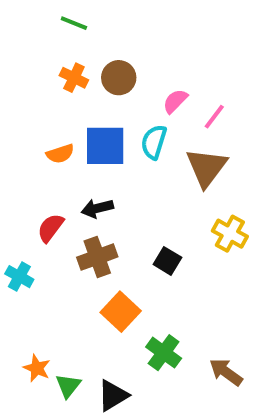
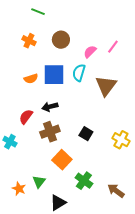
orange cross: (74, 78) -> (29, 41), moved
pink line: (214, 117) -> (113, 47), moved
yellow cross: (230, 234) -> (121, 140), moved
green triangle: (68, 386) -> (39, 182), moved

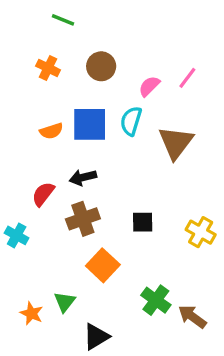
black square: (86, 134) -> (143, 222), turned -32
green cross: (84, 181) -> (156, 300), moved

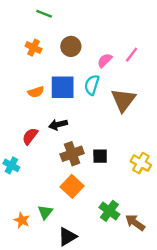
brown cross: (83, 219) -> (72, 154), moved

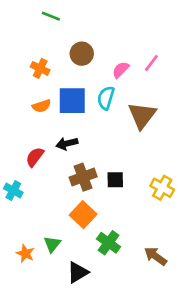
orange cross: (34, 48) -> (40, 68), moved
green cross: (109, 211) -> (109, 243), moved

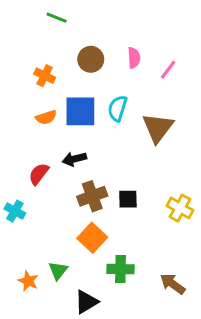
pink semicircle: (121, 70) -> (134, 58), moved, turned 132
green cross: (109, 243) -> (121, 269), turned -35

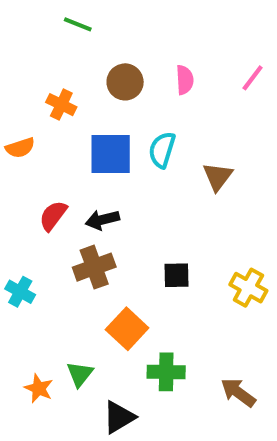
pink line: (168, 70) -> (253, 78), moved
orange semicircle: (46, 117) -> (20, 148), moved
brown triangle: (158, 128) -> (218, 177), size x0.7
red semicircle: (39, 174) -> (53, 216), moved
brown cross: (92, 196) -> (94, 267), moved

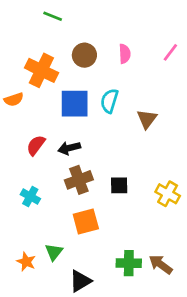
orange cross: (61, 105) -> (41, 70), size x1.6
brown cross: (94, 267) -> (79, 180), moved
cyan cross: (20, 292) -> (30, 197), moved
orange square: (127, 329) -> (86, 221), turned 32
green cross: (166, 372) -> (129, 263), moved

